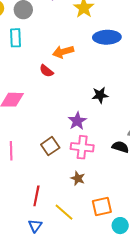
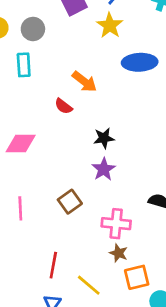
orange arrow: (63, 52) -> (84, 82), turned -126
black star: (100, 95) -> (104, 138), moved
pink cross: (82, 147) -> (116, 224), moved
brown star: (78, 178) -> (119, 253), moved

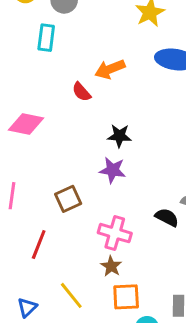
orange arrow: (84, 82) -> (110, 69), turned 110
purple star: (104, 169) -> (113, 170), turned 30
red line: (53, 265) -> (39, 244), moved

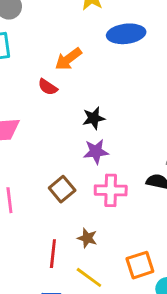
pink cross: (115, 233) -> (111, 190), moved
red line: (39, 244) -> (53, 254), moved
brown star: (111, 266) -> (87, 238), moved

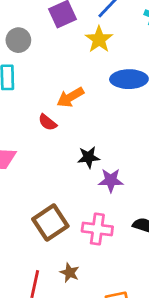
purple star: (96, 152) -> (111, 180), moved
brown square: (62, 189) -> (50, 223), size x1.4

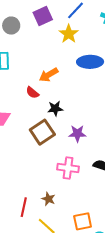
gray circle: (18, 40) -> (11, 26), moved
black star: (89, 157) -> (55, 109), moved
brown square: (50, 223) -> (42, 132), moved

